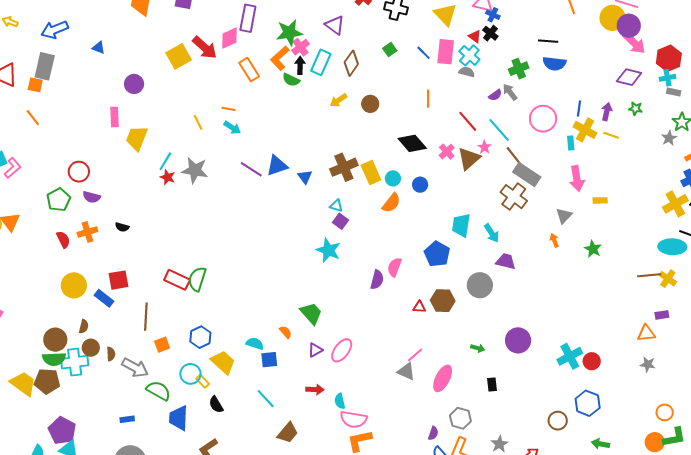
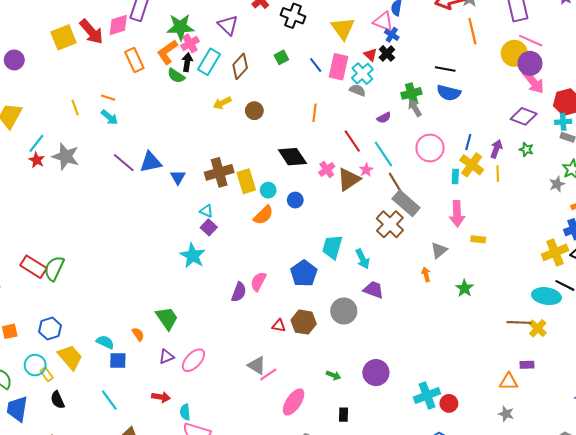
gray arrow: (510, 92) -> (415, 108), moved
yellow line: (611, 135) -> (498, 174), turned 63
gray triangle: (406, 371) -> (257, 365), moved

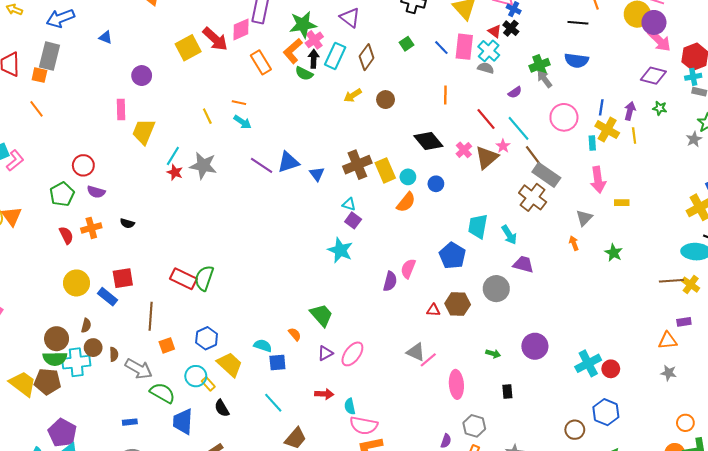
black line: (445, 69) -> (578, 23), moved
pink ellipse: (294, 402) -> (456, 384), turned -32

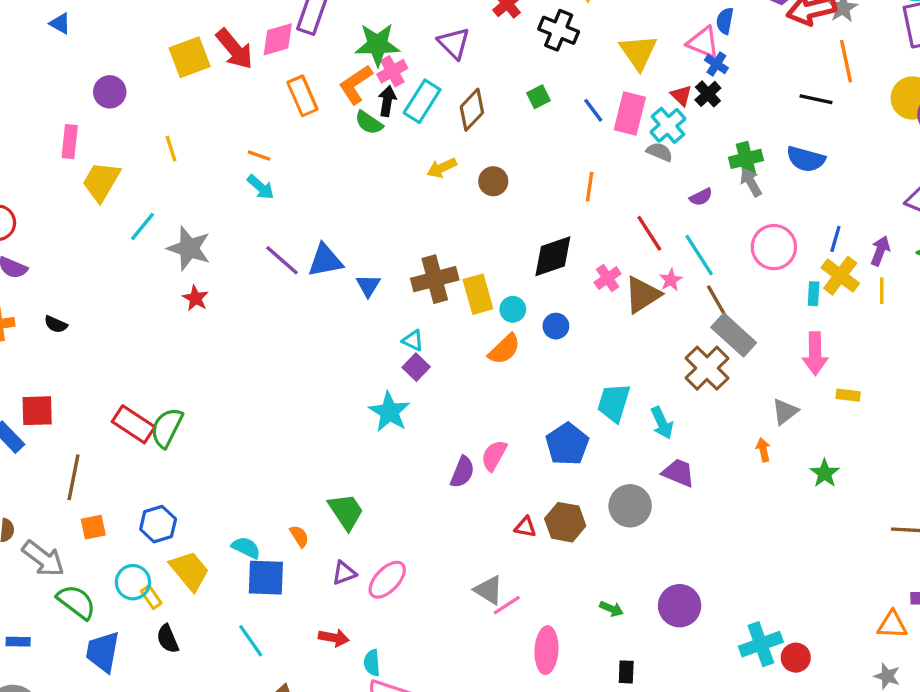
yellow line: (207, 116) -> (171, 149), moved
black diamond: (428, 141) -> (553, 256), turned -76
red star: (175, 172) -> (195, 298), moved
blue square: (277, 363) -> (266, 578), size x1.4

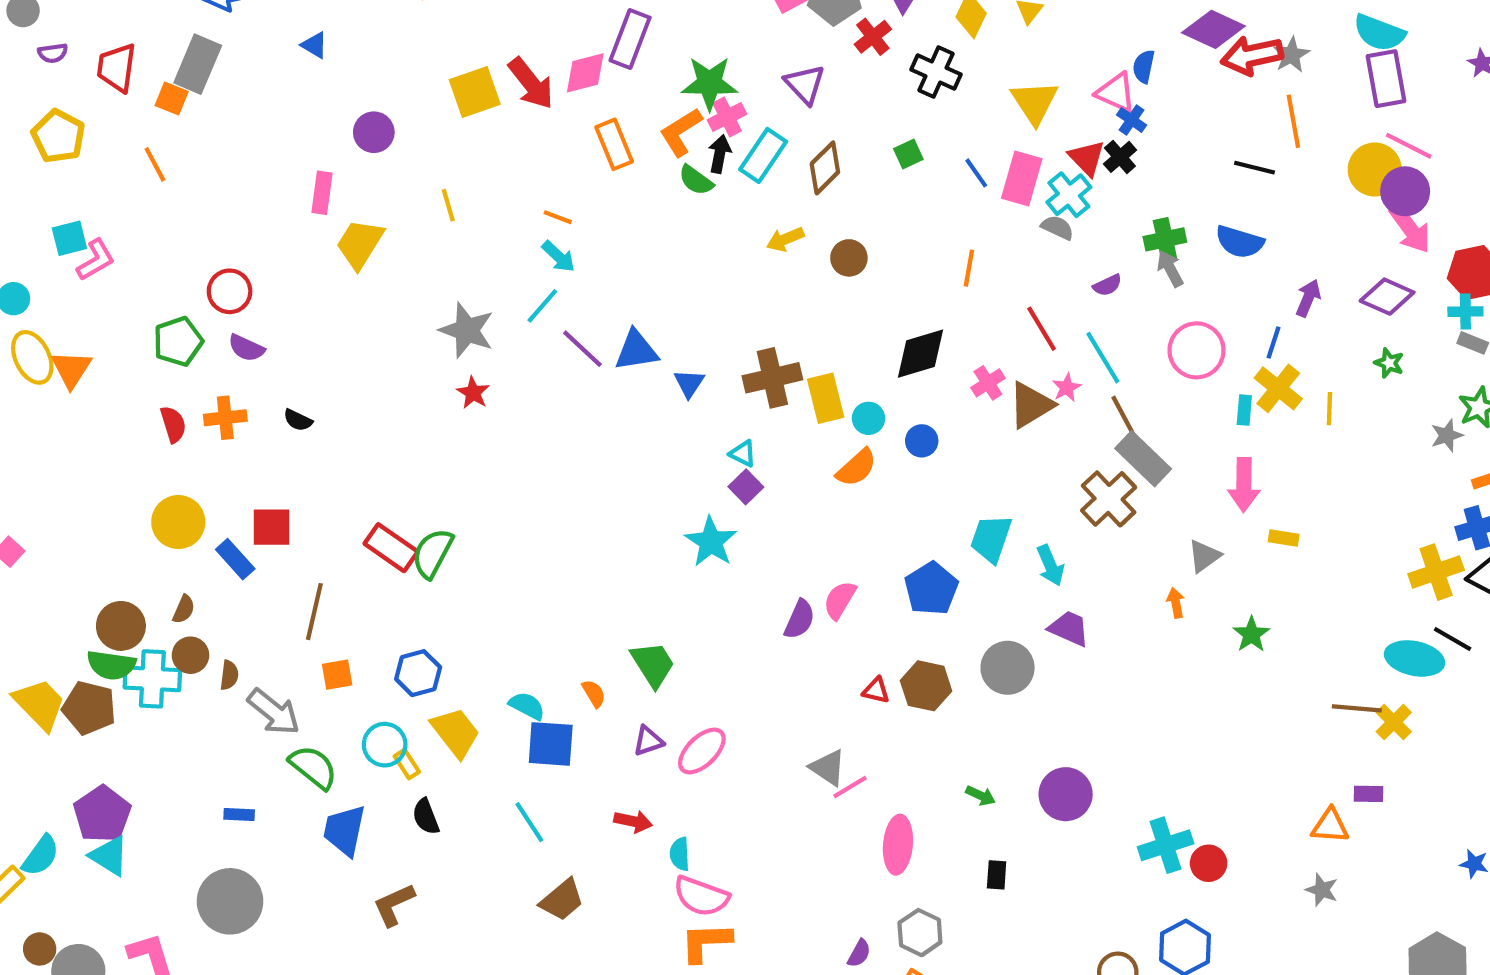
red triangle: (681, 96) -> (1087, 158), size x1.4
cyan line: (142, 227) -> (542, 306), moved
purple arrow: (880, 251) -> (1308, 298), moved

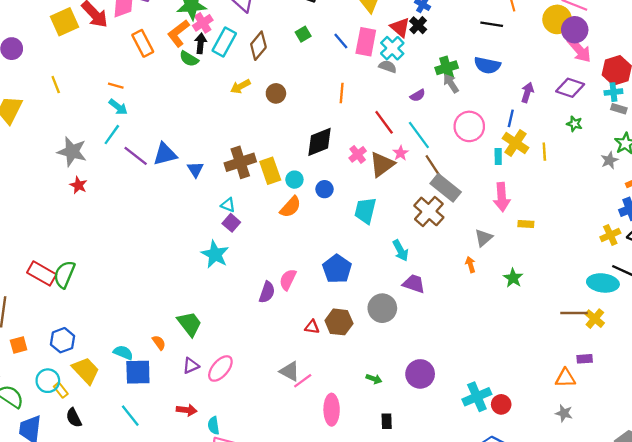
cyan trapezoid: (991, 539) -> (365, 211), moved
yellow cross: (1436, 572) -> (610, 235), size x0.7

